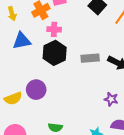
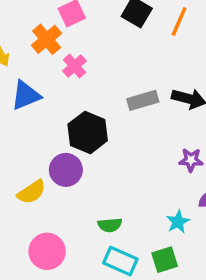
pink cross: (54, 29) -> (74, 66), turned -32
black hexagon: (55, 53) -> (88, 132), moved

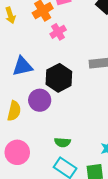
blue triangle: (26, 95) -> (22, 66), moved
yellow semicircle: (31, 192) -> (14, 111), turned -54

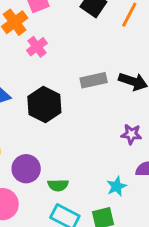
purple circle: (40, 100) -> (26, 169), moved

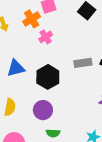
purple circle: (26, 169) -> (43, 110), moved

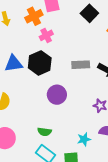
black hexagon: (48, 77) -> (40, 63), moved
purple circle: (43, 110) -> (57, 95), moved

